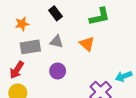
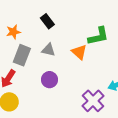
green L-shape: (100, 17) -> (98, 36), moved
gray rectangle: (30, 47) -> (22, 55), turned -60

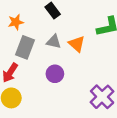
orange triangle: (79, 52) -> (77, 44), moved

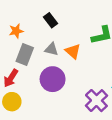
purple circle: (55, 74) -> (53, 79), size x1.5

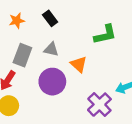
orange star: (16, 31) -> (17, 21), moved
orange triangle: (73, 51) -> (79, 64), moved

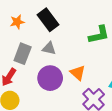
black rectangle: (50, 18) -> (48, 20), size x1.5
orange triangle: (79, 64) -> (78, 73), moved

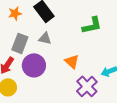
purple circle: (50, 78) -> (34, 65), moved

